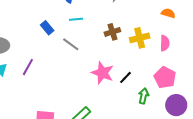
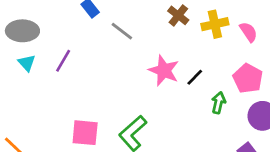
brown cross: (112, 32) -> (178, 15), turned -35
pink semicircle: (165, 43) -> (249, 32), turned -35

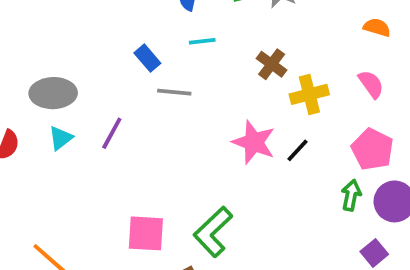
yellow cross: (215, 24) -> (309, 94), moved
gray line: (122, 31) -> (174, 92), moved, turned -30
cyan triangle: (27, 63) -> (61, 138), turned 36
green arrow: (218, 103) -> (351, 195), moved

